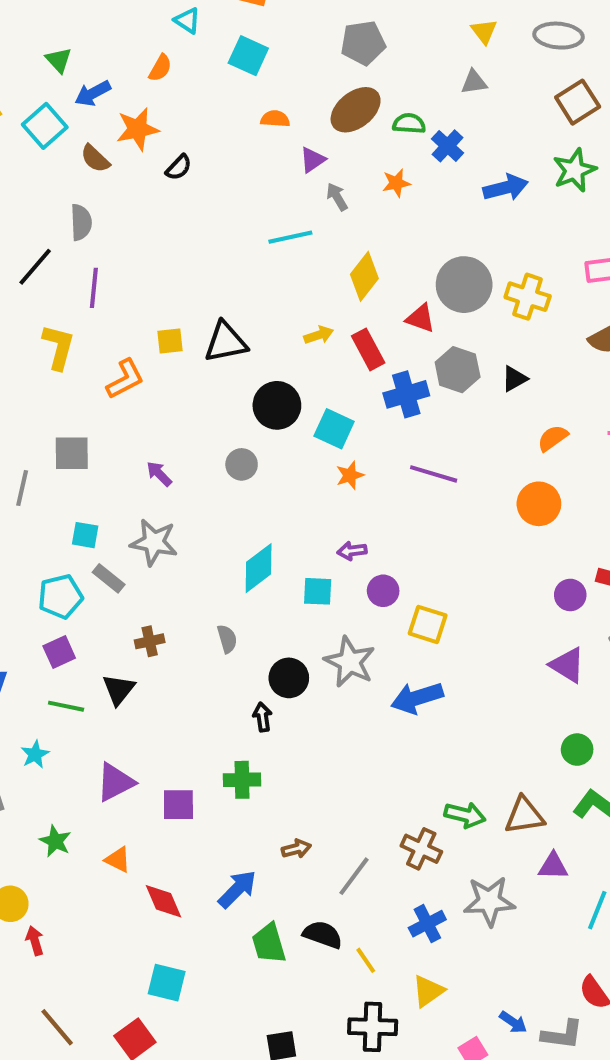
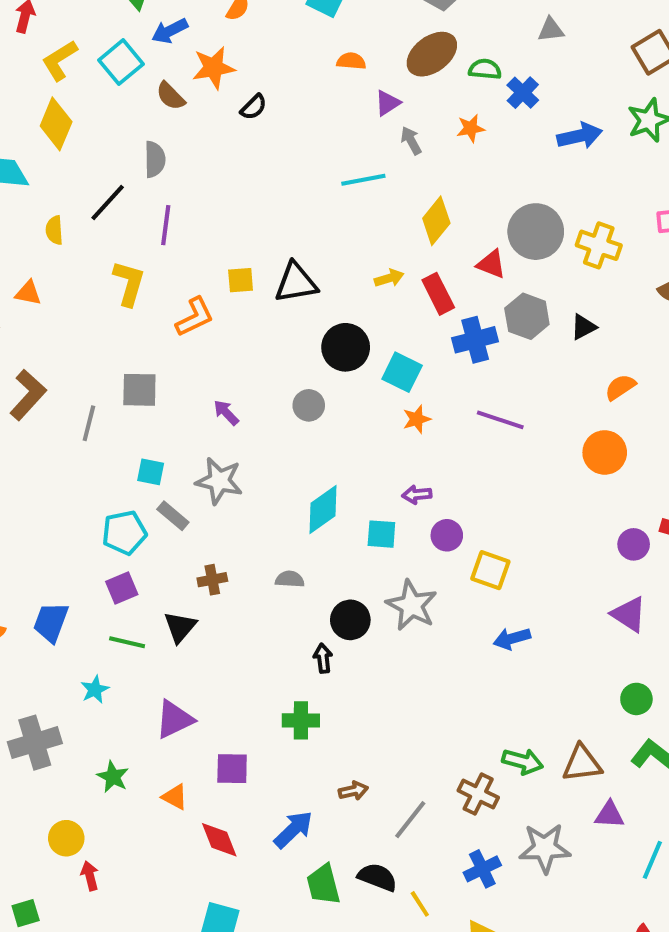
gray semicircle: (227, 639) -> (290, 579), turned -72
blue arrow: (417, 698) -> (512, 639), moved, size x0.7
purple square: (178, 805) -> (232, 769), moved

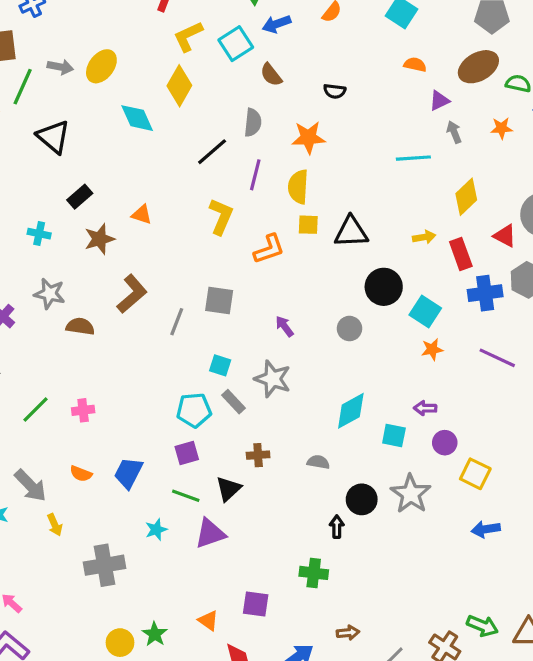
orange star: (214, 68) -> (308, 138), moved
black semicircle: (254, 107) -> (335, 91), turned 45
yellow semicircle: (54, 230) -> (298, 187), moved, size x1.5
purple triangle: (174, 719) -> (210, 533), moved
green star: (113, 777) -> (155, 634), moved

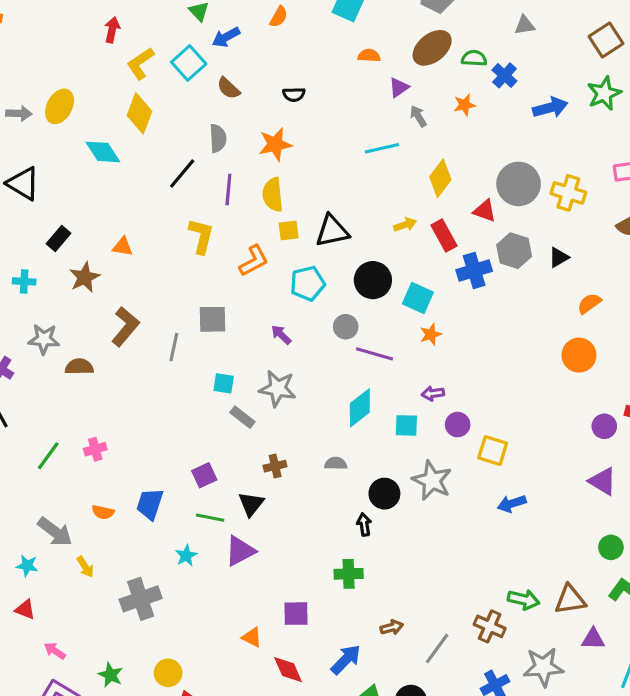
purple line: (497, 358) -> (375, 354), moved
cyan pentagon: (194, 410) -> (308, 283), moved
green star: (155, 634) -> (111, 675), moved

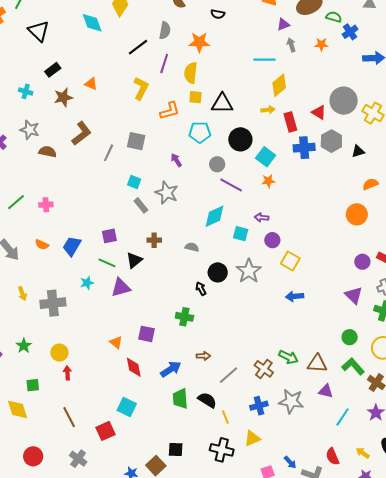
yellow diamond: (440, 178) -> (279, 85), moved
black arrow: (364, 524) -> (201, 289), turned -32
yellow arrow: (85, 567) -> (22, 294), moved

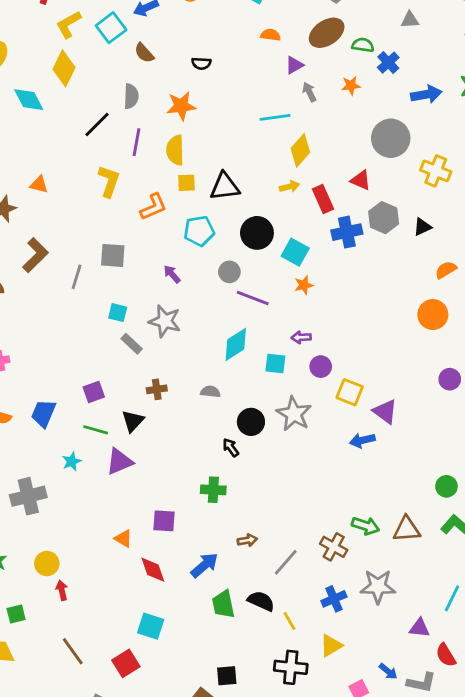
gray circle: (344, 101) -> (391, 138), moved
purple triangle: (354, 295) -> (385, 412), moved
purple triangle: (326, 391) -> (419, 628), moved

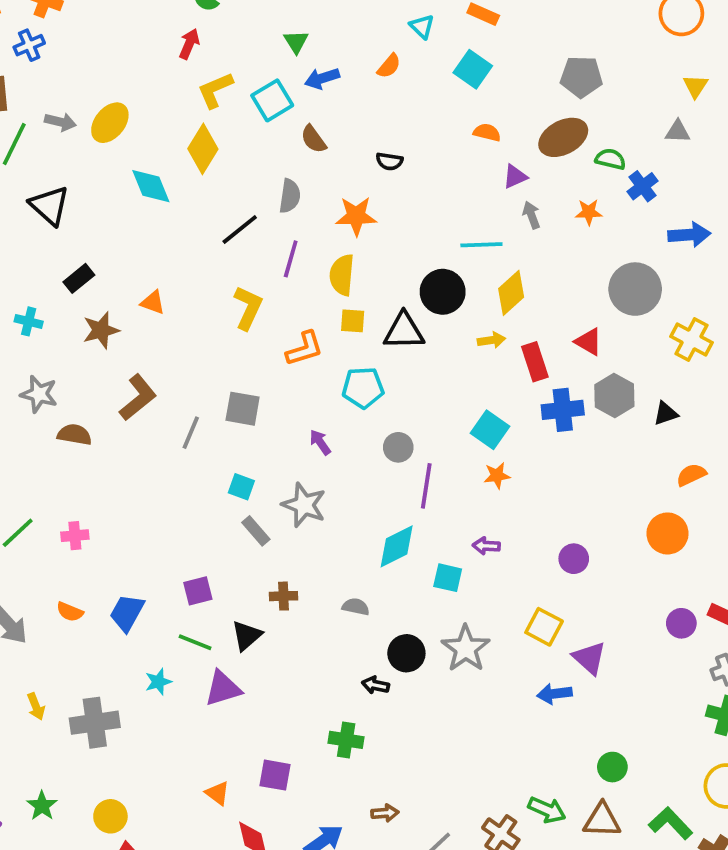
black circle: (257, 233) -> (443, 292), moved
purple line: (253, 298) -> (426, 486), turned 72
purple circle: (321, 367) -> (574, 559), moved
black arrow: (231, 448) -> (375, 685), turned -48
green circle: (446, 486) -> (612, 767), moved

